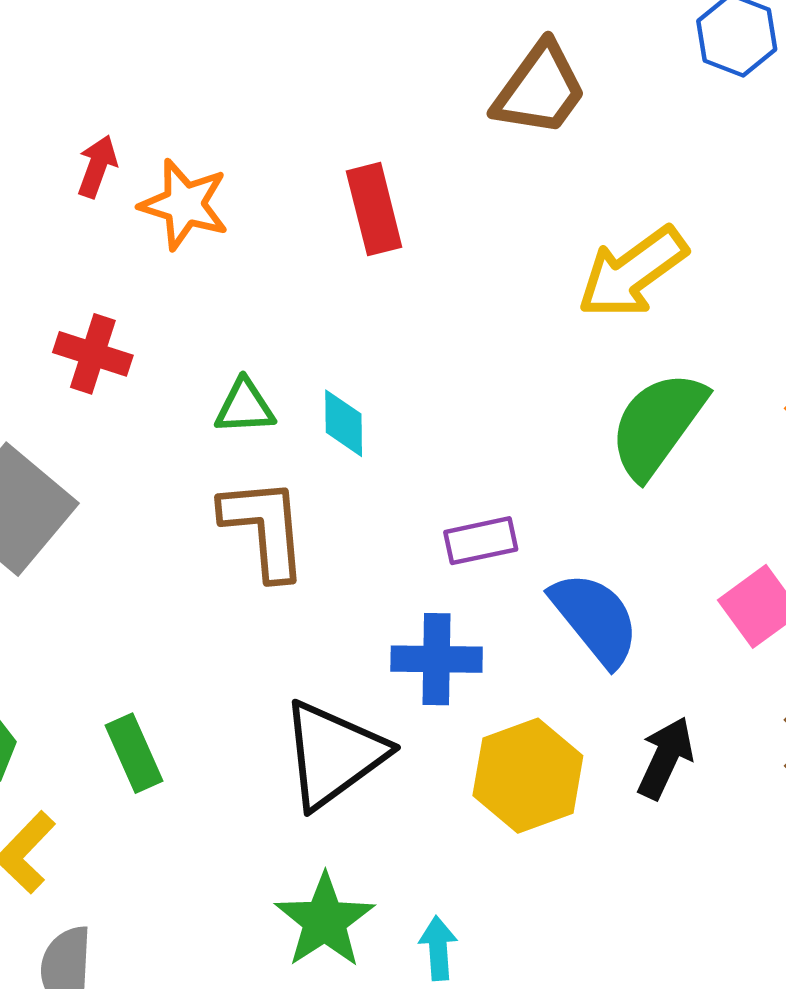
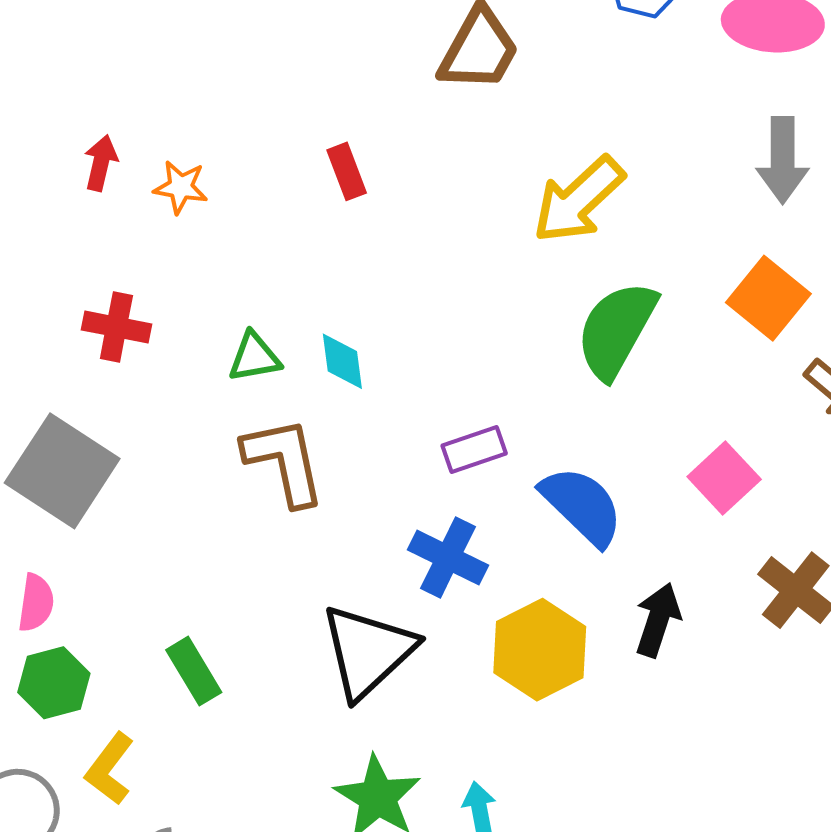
orange star: (184, 204) -> (181, 187), size x0.7
red rectangle: (374, 209) -> (347, 171), size x0.7
blue cross: (437, 659) -> (448, 557), turned 32

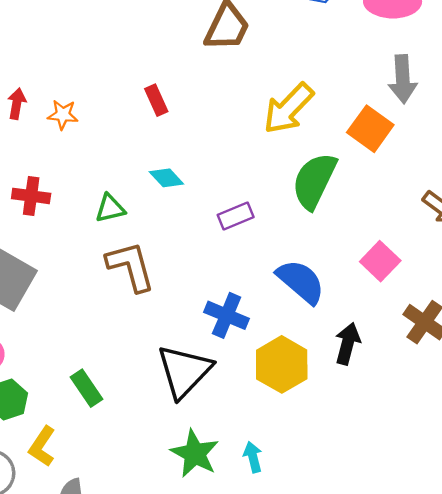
orange square: (768, 298) -> (370, 129), moved
cyan diamond: (342, 361) -> (166, 178), moved, turned -32
purple rectangle: (474, 450) -> (236, 216), moved

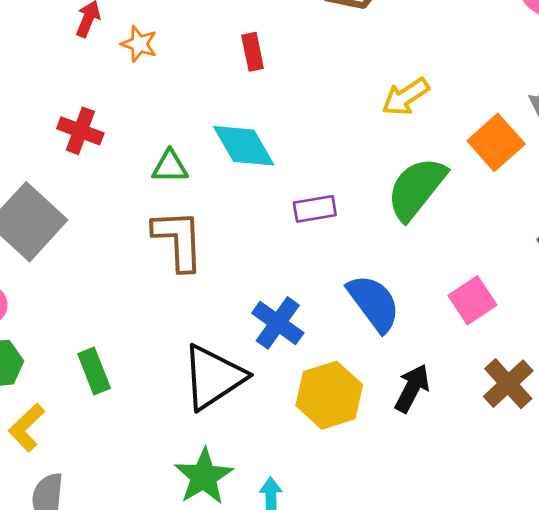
yellow arrow: (288, 108) -> (406, 97), size x0.7
cyan diamond: (166, 178) -> (244, 146), size x1.6

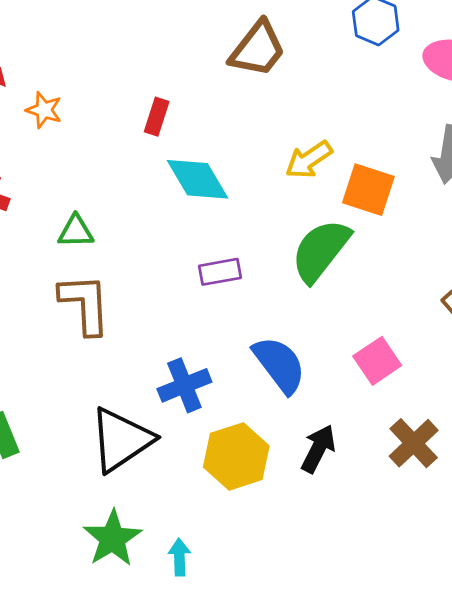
red rectangle: (253, 52) -> (157, 117), turned 30
orange square: (496, 142) -> (368, 190), moved, turned -30
cyan diamond: (244, 146) -> (198, 179), moved
blue cross: (278, 323) -> (184, 385), turned 33

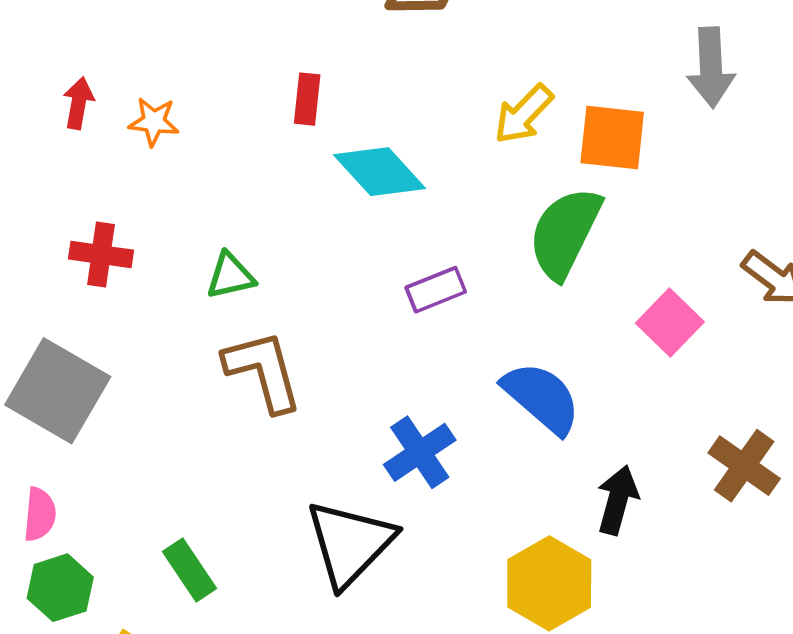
pink square: (377, 361) -> (670, 322), moved
yellow hexagon: (236, 456) -> (549, 583), moved

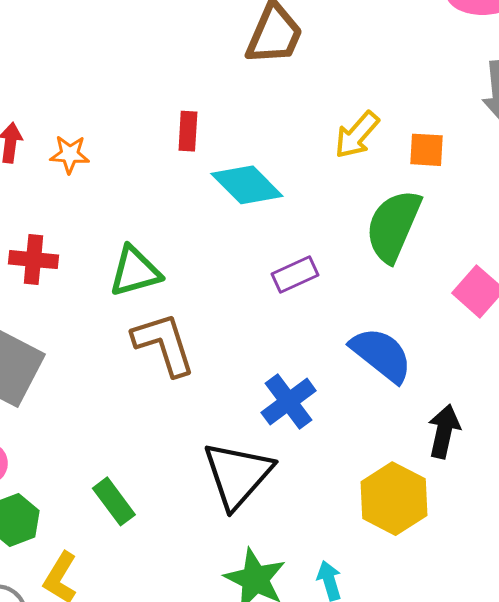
orange square: (612, 138) -> (427, 150), size x0.7
green triangle: (230, 276) -> (135, 271), size x1.4

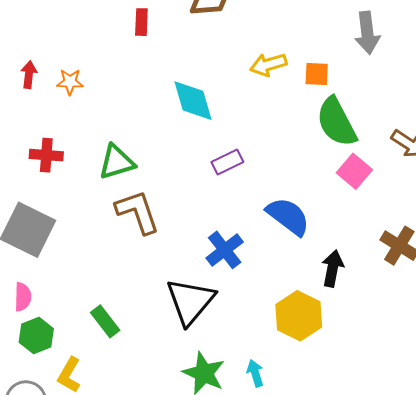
red rectangle: (188, 131) -> (141, 22), moved
yellow arrow: (357, 135) -> (268, 65), turned 33
cyan diamond: (247, 185) -> (193, 101), turned 30
green semicircle: (393, 226) -> (336, 122), moved, turned -50

